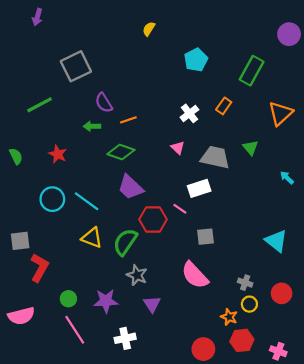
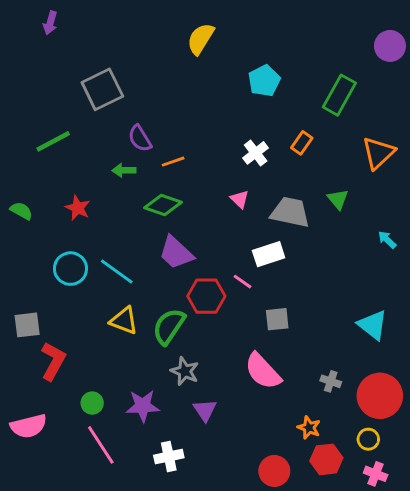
yellow semicircle: (149, 29) -> (201, 39), size x1.6
green semicircle: (16, 156) -> (21, 211), turned -35
red circle: (282, 293) -> (380, 396), size x1.6
yellow circle: (249, 304) -> (368, 439), moved

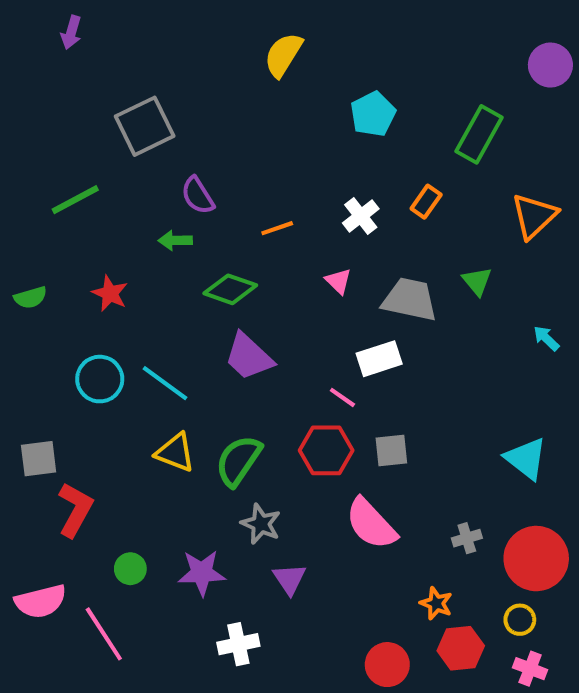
orange line: (173, 162) -> (277, 228), moved
green semicircle: (21, 211) -> (30, 297), turned 135
red hexagon: (206, 296) -> (326, 450), moved
gray cross: (331, 381) -> (467, 538), turned -36
pink line: (101, 445) -> (104, 634), moved

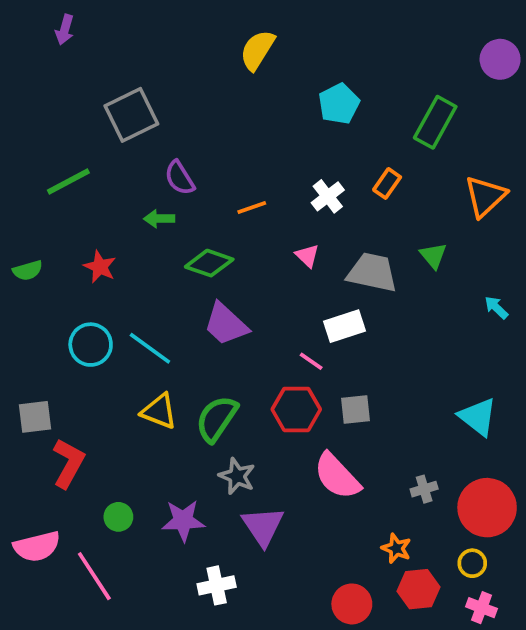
purple triangle: (289, 579) -> (263, 526), size x1.4

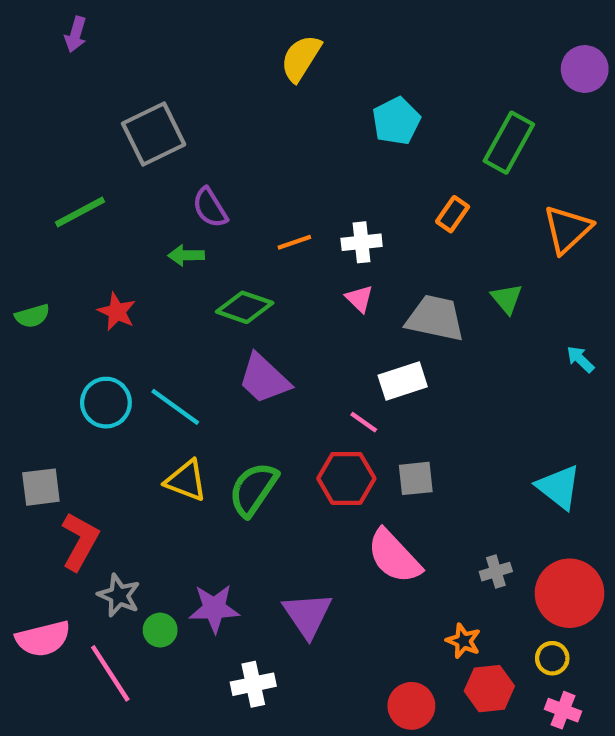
white cross: (328, 196) -> (362, 242), moved, turned 32
gray star: (237, 476) -> (119, 595), moved
green circle: (118, 517) -> (160, 630), moved

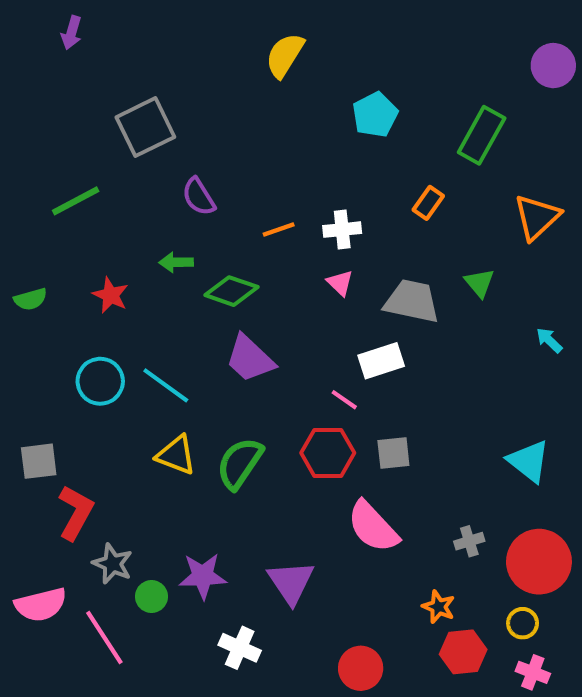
green arrow: (186, 255) -> (176, 262), moved
white cross: (253, 684) -> (240, 648), turned 36
red circle: (411, 706) -> (361, 668), moved

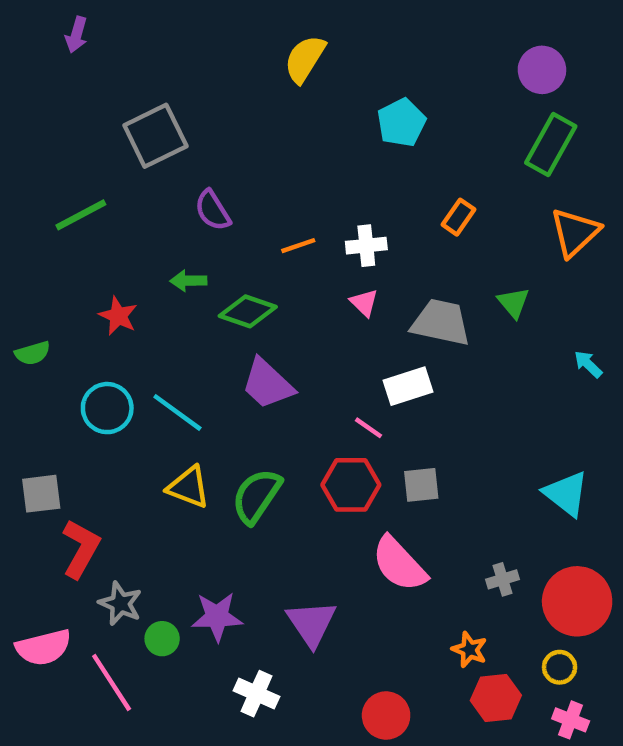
purple circle: (553, 66) -> (542, 70), moved
green rectangle: (482, 135) -> (551, 145), moved
green semicircle: (31, 299) -> (32, 353), moved

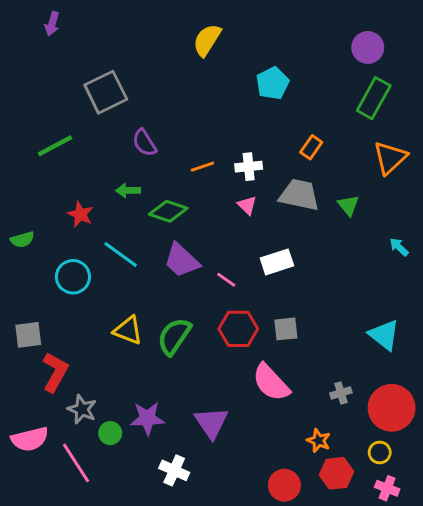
gray trapezoid: (441, 322) -> (299, 195), moved
cyan line: (177, 412) -> (121, 254), moved
pink line: (368, 428) -> (226, 280), moved
red circle: (386, 716) -> (284, 485), moved

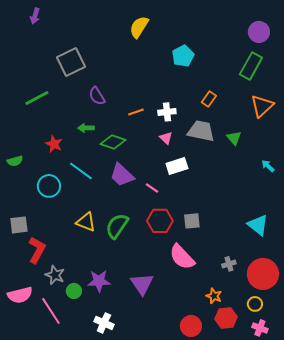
purple circle: (368, 47) -> (259, 32), moved
white rectangle: (277, 262) -> (177, 166), moved
white cross: (174, 470) -> (104, 323), moved

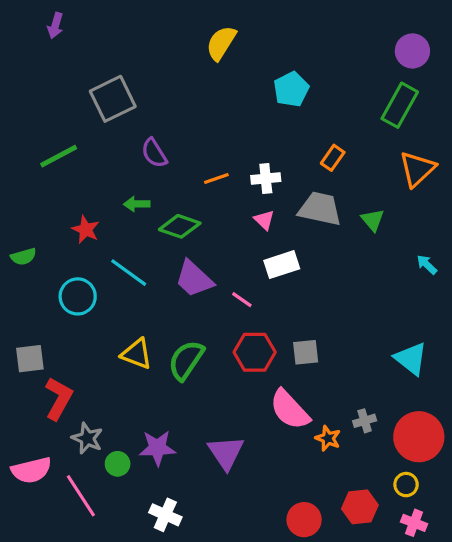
orange star: (214, 296) -> (328, 438), moved

